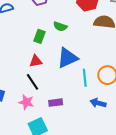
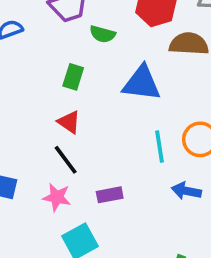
green semicircle: (60, 26) -> (102, 34), moved
blue triangle: (68, 58) -> (142, 83), moved, turned 35
red triangle: (36, 61) -> (69, 122), turned 48

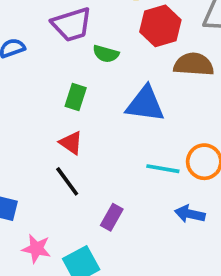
cyan line: (160, 147) -> (163, 169), turned -72
purple rectangle: (110, 195) -> (112, 217), turned -50
pink star: (57, 197) -> (36, 249), moved

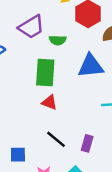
green rectangle: (76, 97) -> (45, 73), size x1.6
black line: (67, 181) -> (56, 139), moved

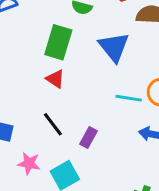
blue triangle: (91, 66) -> (114, 47), turned 44

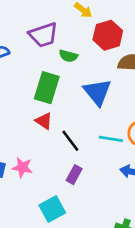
black line: (53, 124) -> (70, 141), moved
pink star: (29, 163) -> (22, 167), moved

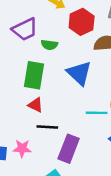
black line: (70, 141) -> (47, 127), moved, turned -42
purple rectangle: (74, 175) -> (69, 149), size x1.6

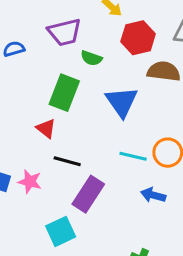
red triangle: (36, 105) -> (46, 128), moved

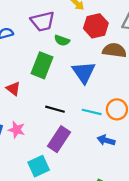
red triangle: (46, 128) -> (13, 89), moved
black line: (67, 161) -> (55, 109), moved

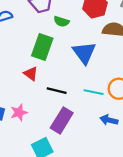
red triangle: (13, 89) -> (31, 74), moved
pink star: (17, 130) -> (19, 113), turned -30

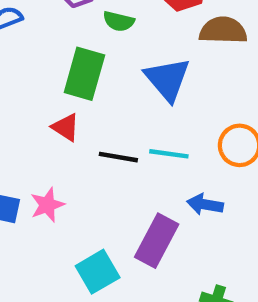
cyan line: (94, 92) -> (169, 154), moved
purple rectangle: (62, 120) -> (157, 241), moved
blue arrow: (109, 120) -> (205, 204), moved

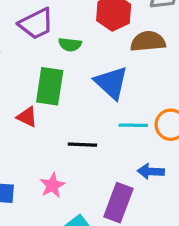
red triangle: (66, 127) -> (27, 117), moved
cyan line: (169, 154) -> (133, 125), moved
pink star: (47, 205) -> (52, 185), moved

